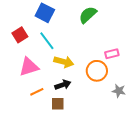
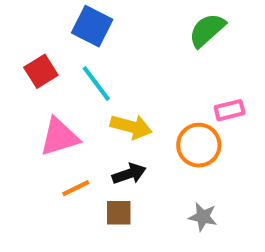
green semicircle: (88, 15) -> (207, 30), moved
gray star: (119, 91) -> (203, 217), moved

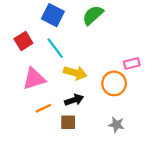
green semicircle: (207, 30) -> (93, 15), moved

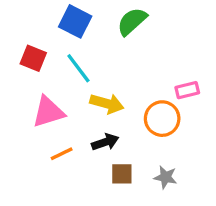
red square: (23, 41) -> (33, 58), turned -36
brown square: (68, 122) -> (122, 174), moved

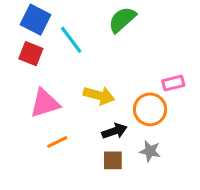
blue square: (75, 21) -> (35, 20), moved
cyan line: (78, 68) -> (71, 40), moved
black arrow: (105, 142) -> (114, 131), moved
gray star: (165, 177) -> (150, 151), moved

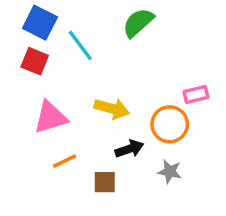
brown square: (113, 160) -> (105, 182), moved

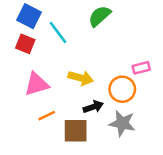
gray star: (170, 172) -> (122, 123), size x1.5
brown square: (105, 182) -> (76, 131), size x1.5

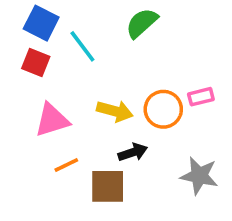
orange circle: (122, 89) -> (163, 109), moved
gray star: (122, 123) -> (199, 176), moved

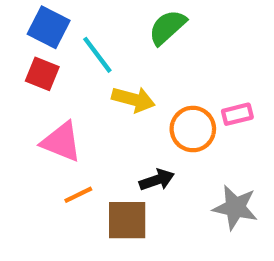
yellow arrow: (115, 111) -> (133, 99), moved
pink triangle: (52, 120) -> (61, 142), turned 39

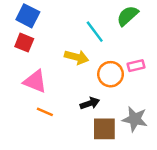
green semicircle: (167, 27) -> (128, 16), moved
cyan line: (97, 55) -> (95, 32), moved
orange line: (78, 195) -> (45, 112), turned 49
brown square: (127, 220) -> (104, 129), moved

